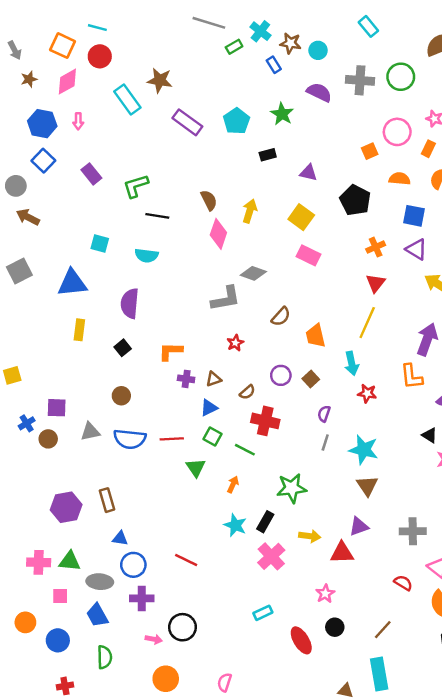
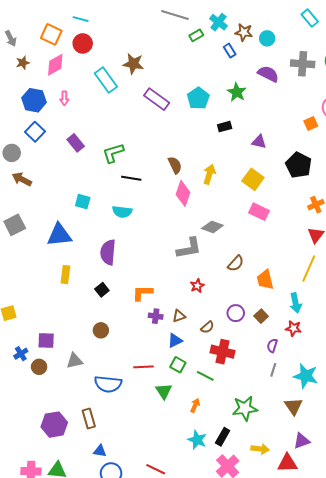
red star: (367, 393) -> (294, 328), moved
blue semicircle: (130, 439) -> (108, 384), moved
brown triangle: (367, 486) -> (294, 406), moved

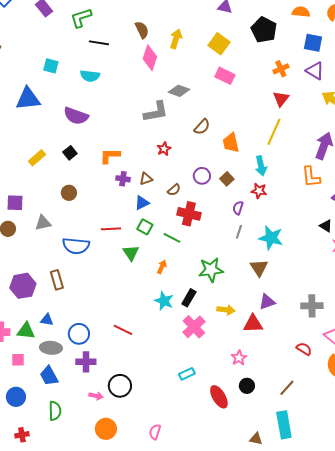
purple semicircle: (108, 252) -> (76, 116), turned -75
yellow rectangle: (65, 275) -> (37, 158), moved, turned 42
blue triangle: (100, 451) -> (47, 320), moved

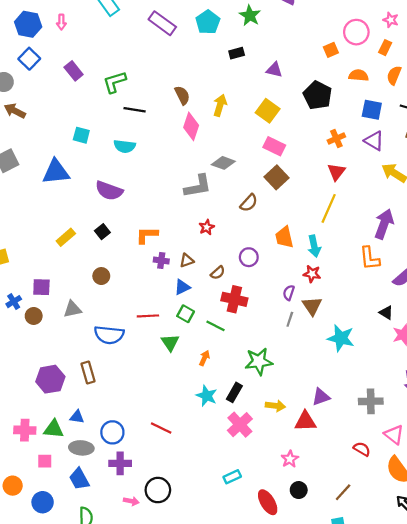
orange trapezoid: (231, 143) -> (284, 237), moved
brown square: (227, 179) -> (277, 177), moved, size x1.5
cyan star: (271, 238) -> (341, 338), moved
brown triangle: (259, 268) -> (312, 306), moved

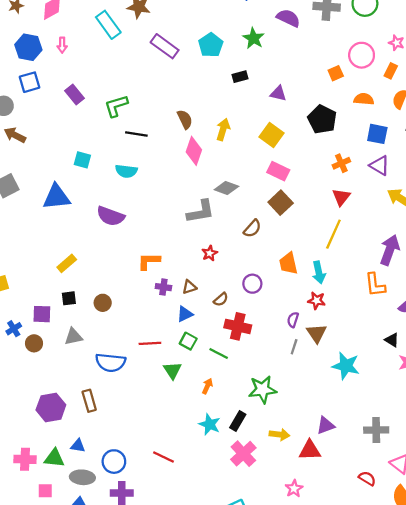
blue square: (29, 59) -> (30, 82), turned 30
black square: (102, 232) -> (69, 298), moved, turned 32

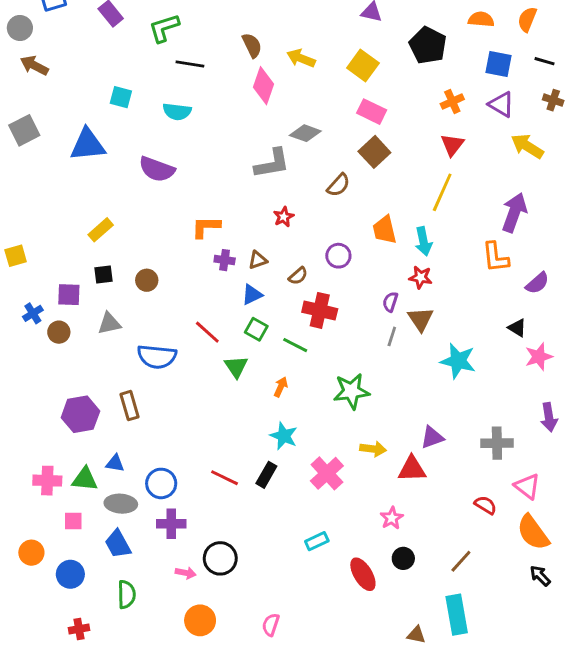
yellow arrow: (223, 129) -> (301, 58), turned -85
red line: (150, 343) -> (207, 332), turned 45
black rectangle: (238, 421) -> (266, 475), moved

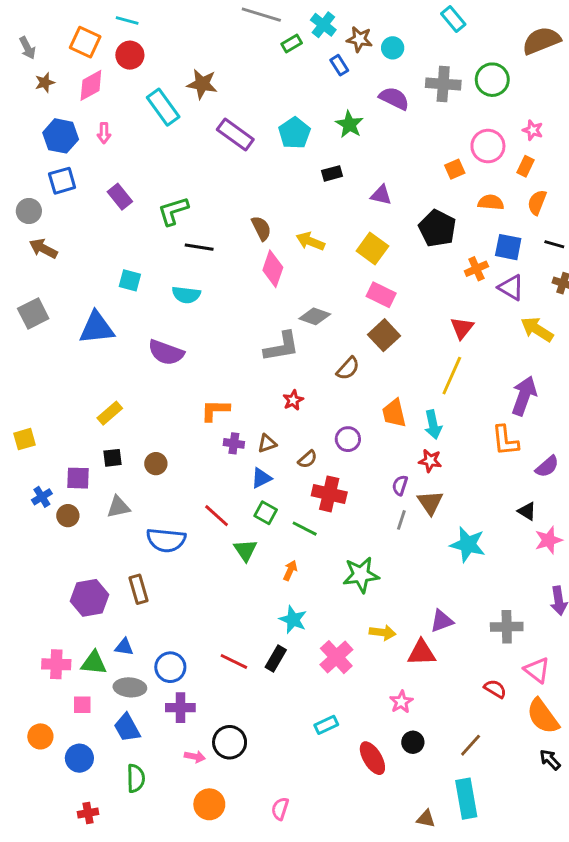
orange cross: (452, 102) -> (476, 269), moved

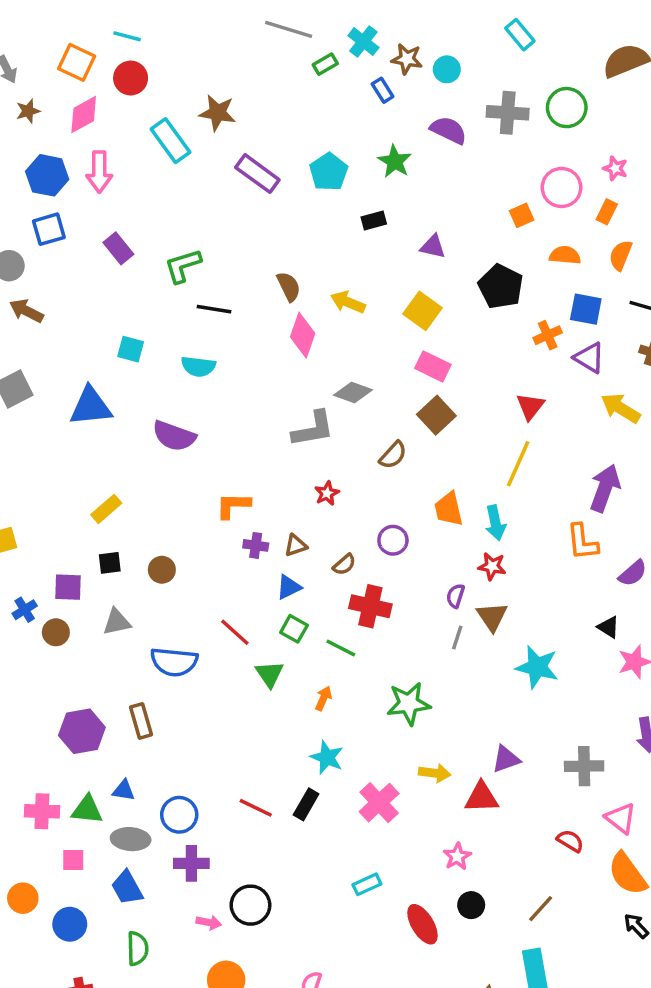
pink arrow: (104, 133) -> (99, 172), size x1.6

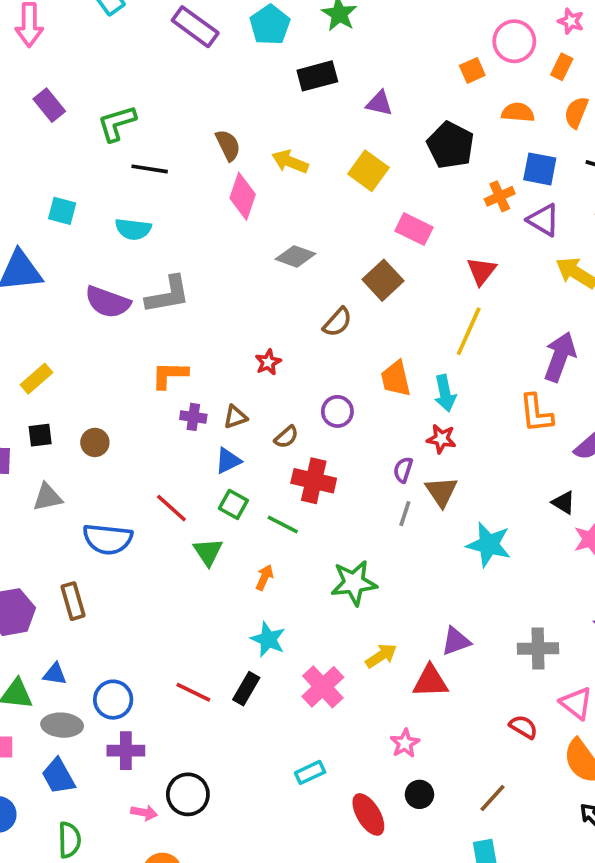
black rectangle: (374, 221) -> (317, 76), size x1.5
pink rectangle: (433, 366) -> (414, 229), moved
gray L-shape: (313, 429) -> (168, 295), moved
yellow arrow: (435, 773) -> (381, 656), turned -40

